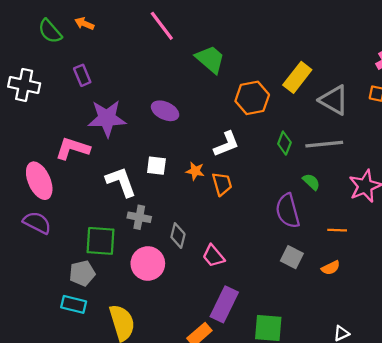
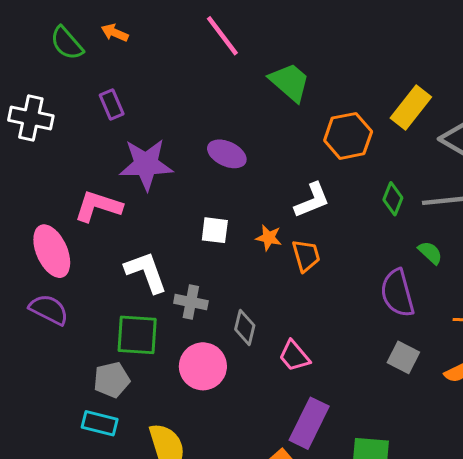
white L-shape: (121, 182) -> (146, 272), moved

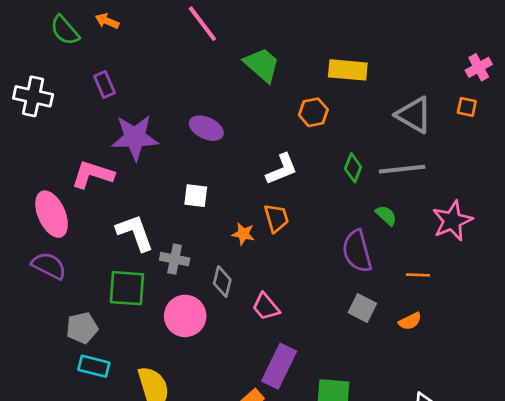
yellow rectangle: (411, 108) -> (348, 70), moved, turned 57
orange hexagon: (348, 136) -> (313, 112), size x0.7
orange star: (269, 238) -> (243, 234), moved
gray pentagon: (112, 380) -> (82, 328), moved

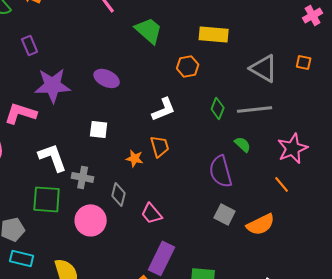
pink cross: (479, 67) -> (313, 15), moved
orange line: (418, 275) -> (282, 184), moved, turned 48
orange semicircle: (410, 321) -> (261, 224), size x1.6

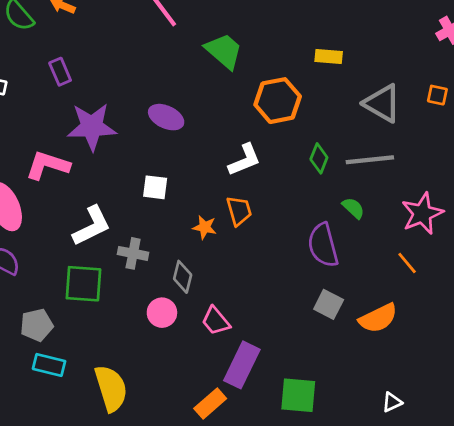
yellow rectangle: (214, 34) -> (329, 57), moved, size x0.7
orange hexagon: (188, 66) -> (278, 101), size x1.5
white L-shape: (53, 157) -> (92, 226), turned 84
pink trapezoid: (152, 213) -> (216, 321), moved
pink circle: (91, 220) -> (162, 313), moved, size x0.7

